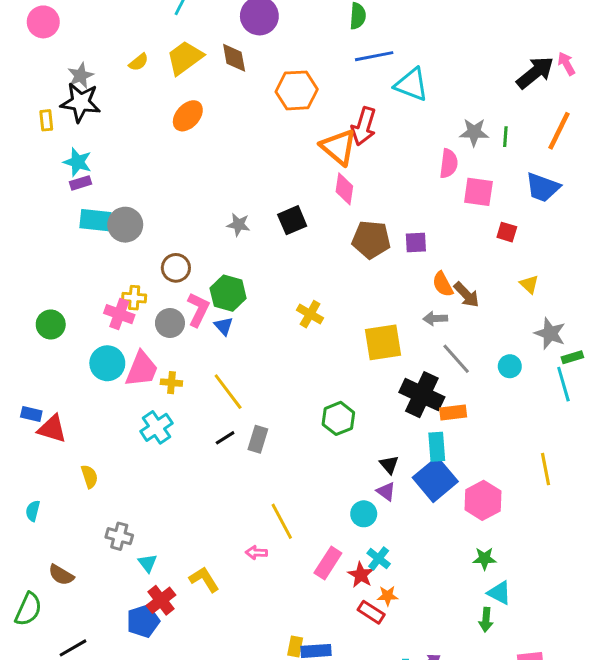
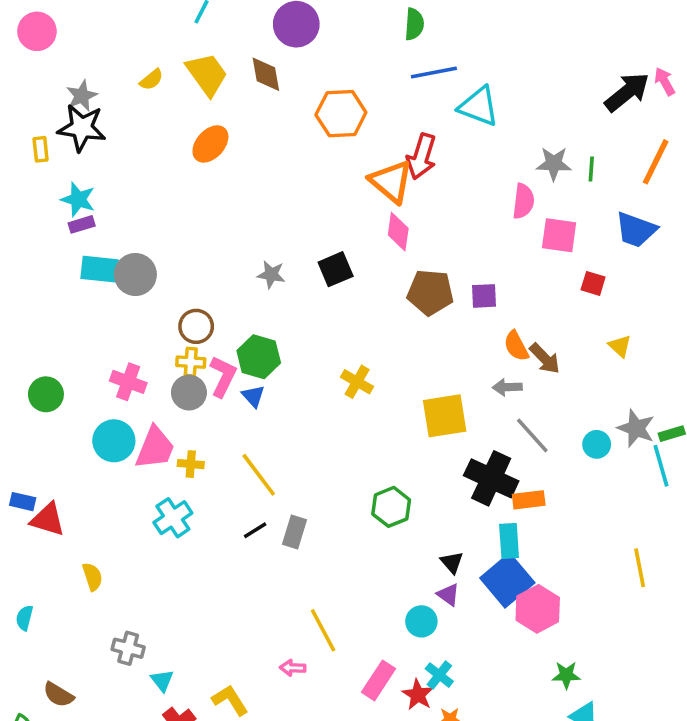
yellow trapezoid: (185, 58) -> (207, 74), turned 90
yellow cross: (134, 298) -> (191, 362), moved
gray star: (550, 333) -> (636, 428), moved
pink hexagon: (483, 500) -> (538, 609), moved

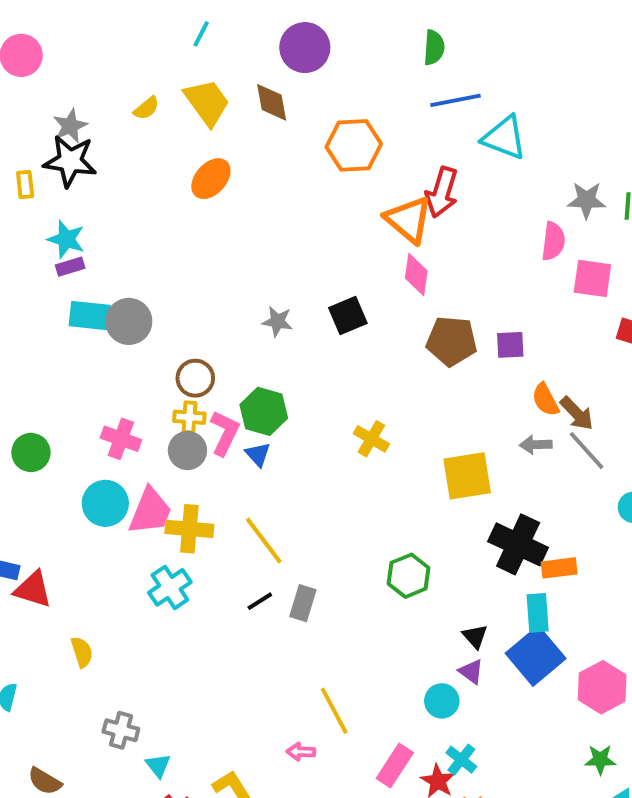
gray line: (532, 435) -> (587, 451), moved
yellow cross: (191, 464) -> (189, 529), size x1.6
pink hexagon: (538, 609) -> (602, 687), moved

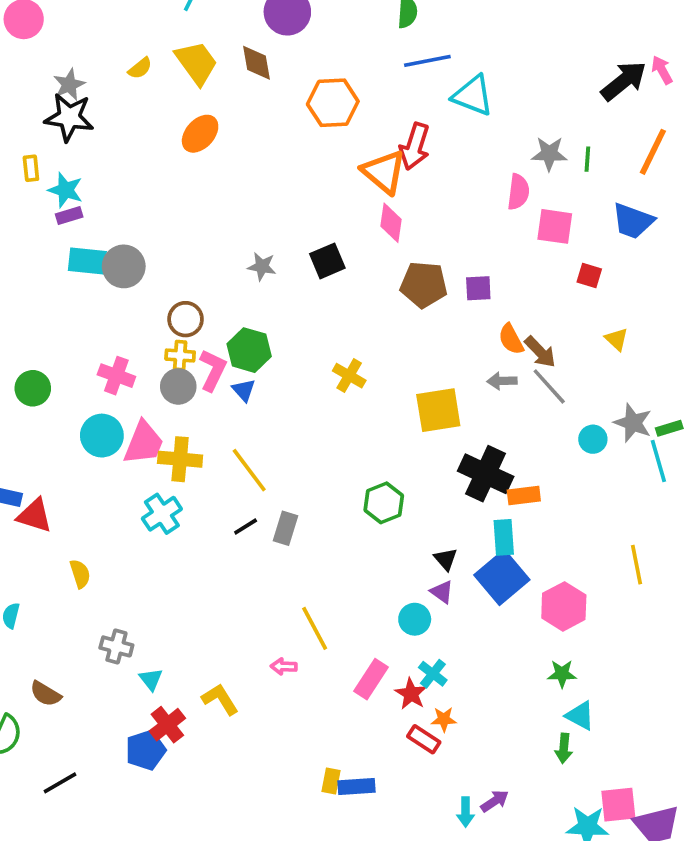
yellow rectangle: (25, 184) -> (31, 168), moved

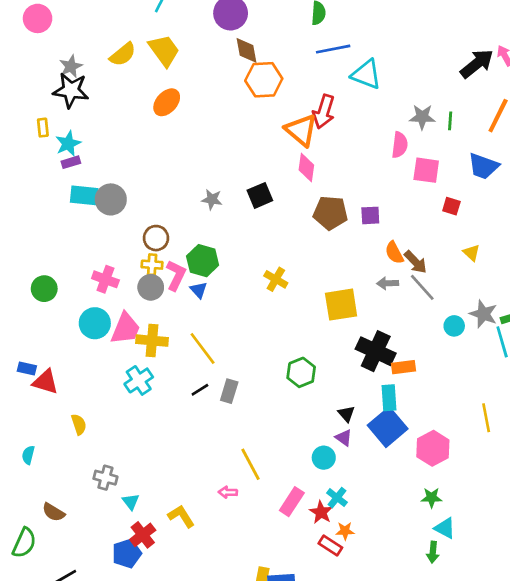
brown diamond: (256, 63) -> (247, 50), moved
yellow semicircle: (140, 68) -> (123, 54), size x1.5
cyan star: (66, 190) -> (68, 144), turned 30

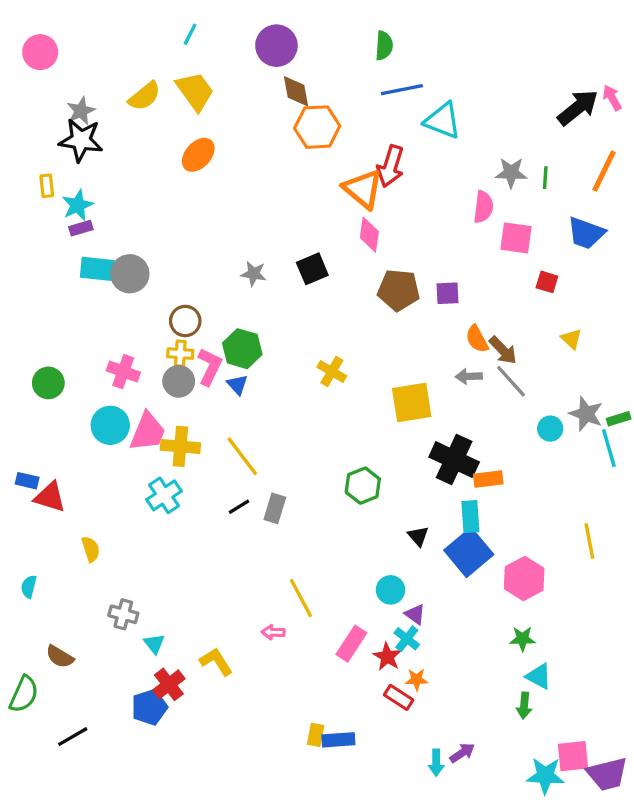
purple triangle: (344, 438) -> (415, 614), moved

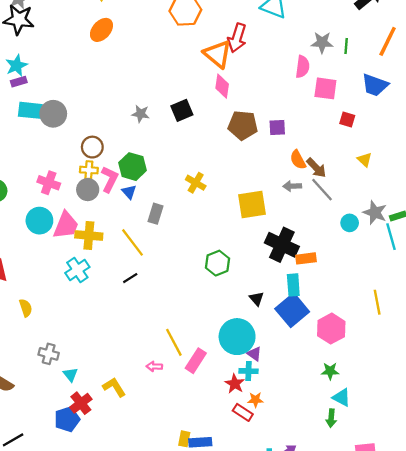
gray rectangle: (275, 508) -> (155, 214), moved
cyan circle: (391, 590) -> (237, 337), size x1.8
cyan cross: (407, 639) -> (249, 371), turned -36
pink rectangle: (351, 644) -> (196, 361), moved

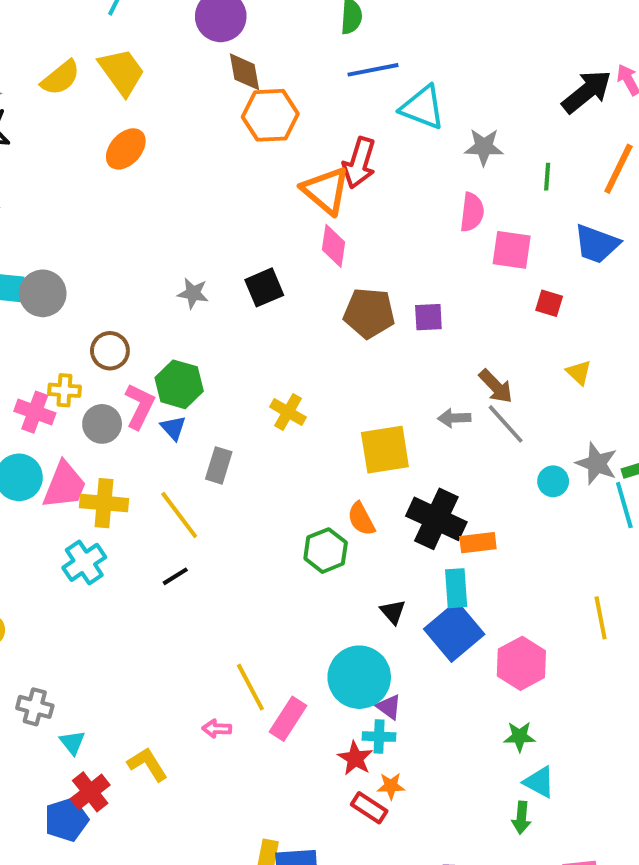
gray star: (322, 43) -> (484, 147), moved
orange semicircle: (298, 160) -> (361, 519), moved
yellow cross: (89, 170) -> (64, 390), moved

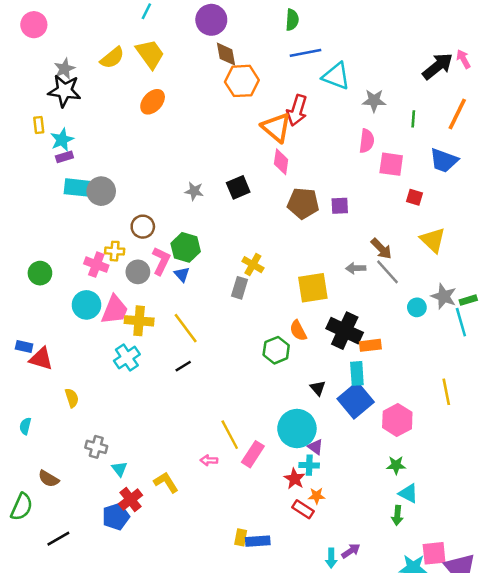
yellow triangle: (579, 372) -> (433, 240), size x1.6
gray rectangle: (219, 465) -> (239, 288), moved

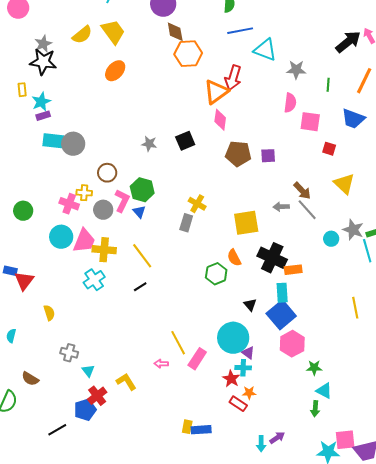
orange triangle: (276, 127) -> (216, 92), turned 44
red triangle: (41, 359) -> (24, 281), turned 50
pink hexagon: (397, 420) -> (292, 344), moved
black line: (58, 539) -> (57, 430), moved

